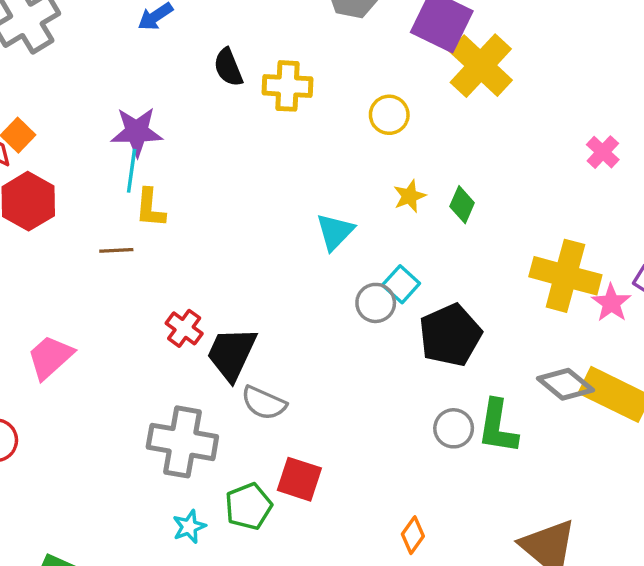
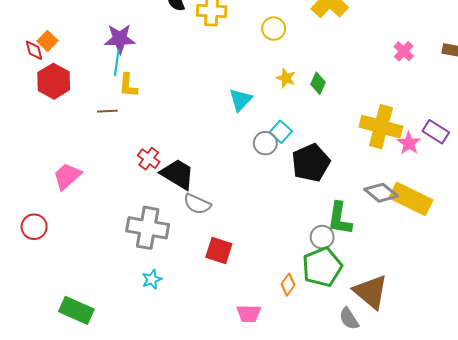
yellow star: (410, 196) -> (286, 78), turned -30
black trapezoid: (232, 354) -> (178, 174), turned 96
gray circle: (454, 428) -> (322, 237), moved
green pentagon: (249, 506) -> (322, 267), moved, size x1.4

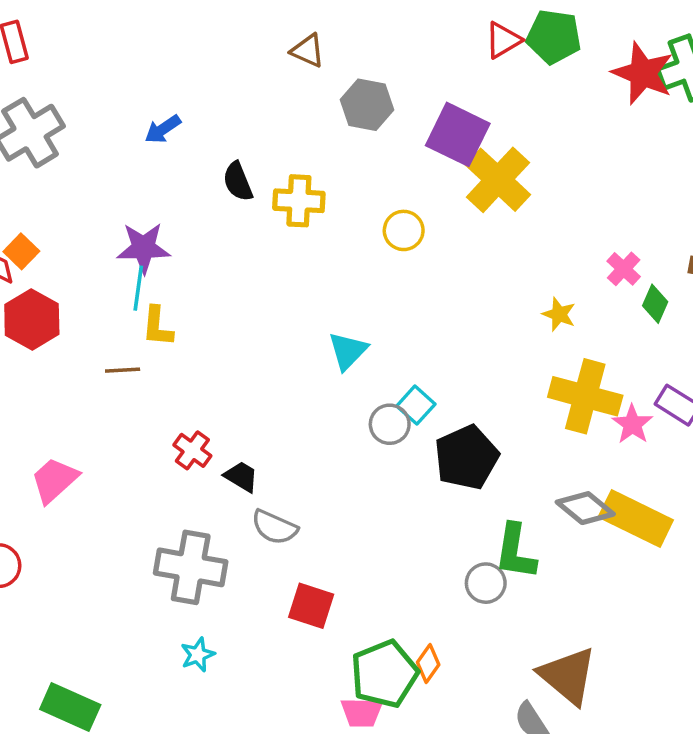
yellow star: (286, 78) -> (559, 314), moved
green diamond: (318, 83) -> (655, 304), moved
black trapezoid: (178, 174) -> (241, 477), size x0.6
green pentagon: (322, 267) -> (384, 674), moved

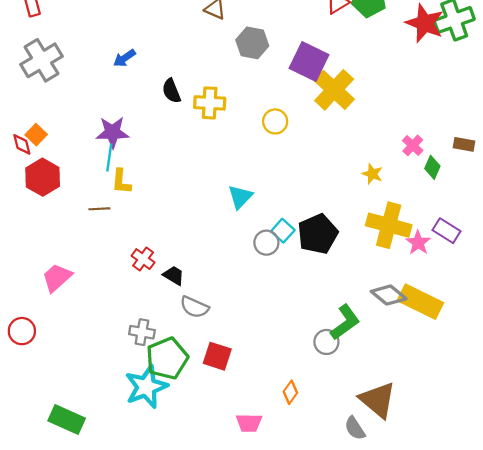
black pentagon: (466, 457) -> (318, 234), moved
green L-shape: (515, 552) -> (345, 322), turned -135
gray cross: (191, 567) -> (142, 332), size x0.6
cyan star: (198, 655) -> (146, 387), size x2.0
green pentagon: (384, 674) -> (167, 358), moved

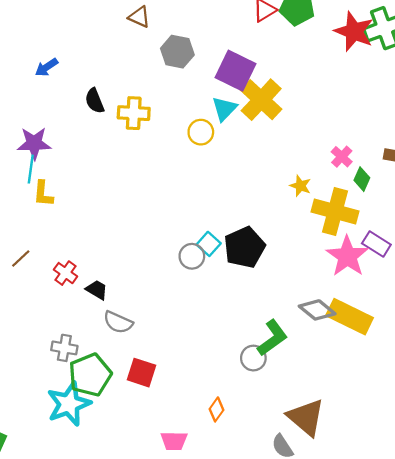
cyan triangle: (240, 197) -> (224, 109), moved
brown line: (99, 209) -> (21, 259), moved, turned -40
yellow cross: (389, 225) -> (335, 212), moved
pink star: (418, 243) -> (347, 256), size x1.6

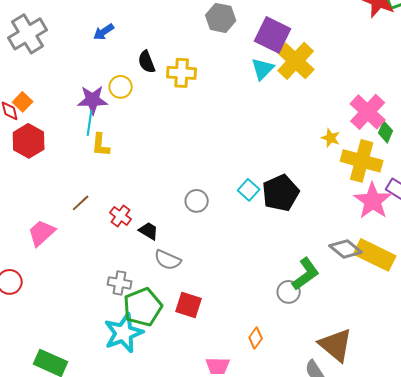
yellow circle: (201, 132) -> (121, 87), moved
pink cross: (342, 157) -> (368, 112), size x1.8
gray circle: (192, 256) -> (197, 201), moved

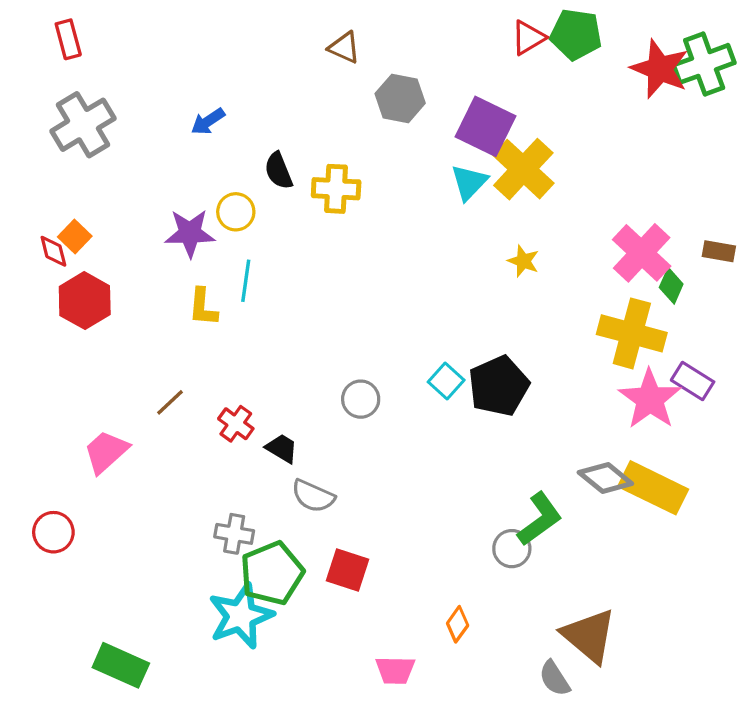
cyan line: (90, 123) -> (246, 281), moved
yellow star: (331, 138) -> (523, 261), moved

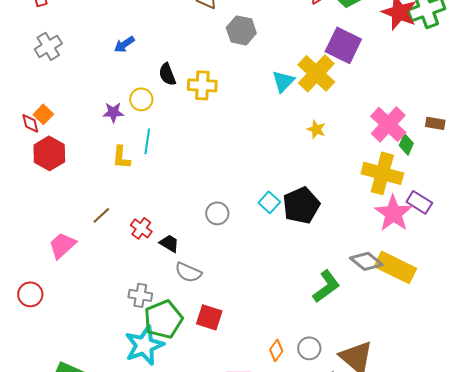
gray cross: (83, 125) -> (48, 46), size x0.7
purple square: (486, 126) -> (343, 45), moved
purple star: (190, 233) -> (113, 112), size x0.7
gray circle: (512, 549) -> (309, 348), moved

